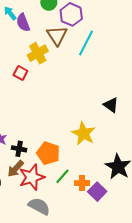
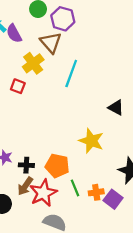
cyan line: (86, 43) -> (71, 73), moved
green line: (62, 176) -> (75, 188), turned -56

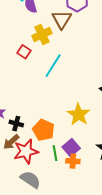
cyan line: (71, 73) -> (53, 66), moved
purple square: (113, 199) -> (71, 148), moved

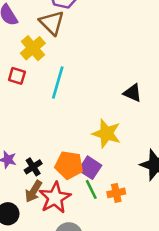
black cross: (16, 124) -> (33, 167), turned -32
purple square: (71, 148) -> (90, 168), moved

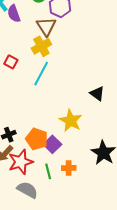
yellow cross: (33, 48) -> (41, 46), moved
green line: (91, 189) -> (48, 171), moved

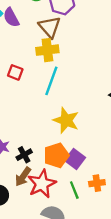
yellow cross: (41, 46) -> (47, 50), turned 30
yellow star: (71, 121) -> (66, 120), moved
orange pentagon: (37, 139) -> (56, 155), turned -30

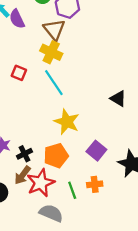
yellow cross: (47, 50) -> (51, 52), turned 30
cyan line: (51, 81) -> (54, 83), turned -56
purple square: (75, 159) -> (96, 151), moved

